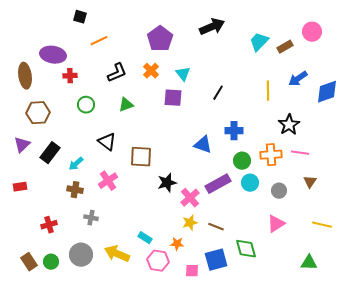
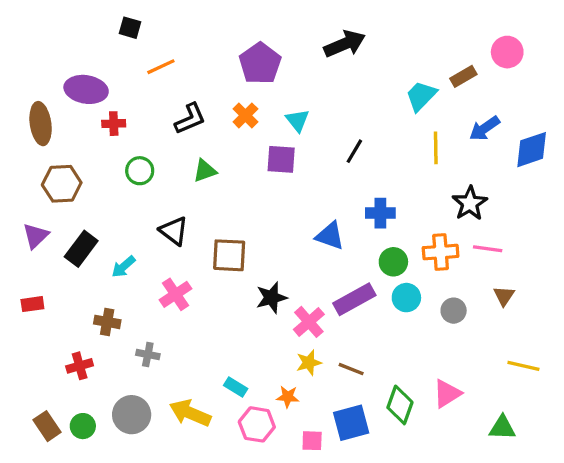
cyan trapezoid: (259, 42) -> (421, 96), moved
brown cross: (75, 190) -> (107, 322), moved
pink triangle: (276, 224) -> (447, 394), moved
green diamond: (246, 249) -> (400, 405), turned 35

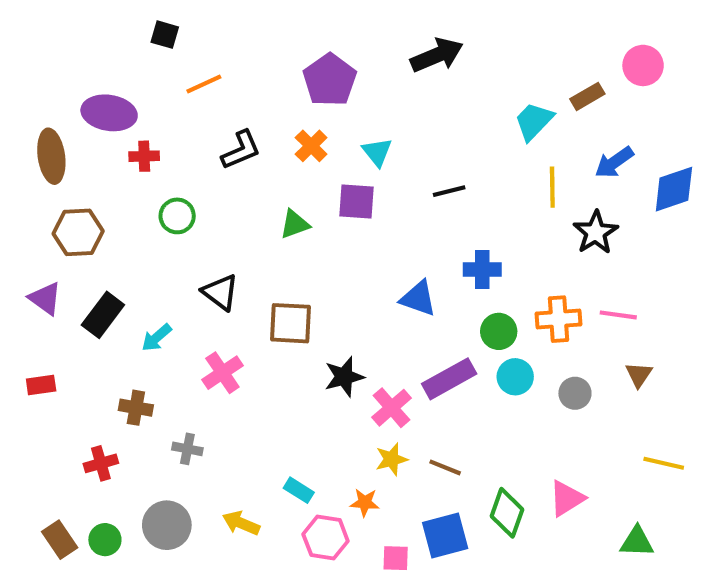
black line: (354, 151) -> (449, 191), turned 45
green triangle: (205, 171) -> (295, 224), moved
black star: (470, 203) -> (596, 232), moved
purple triangle: (36, 236) -> (45, 298), turned -40
yellow arrow: (190, 413) -> (241, 523), size x0.7

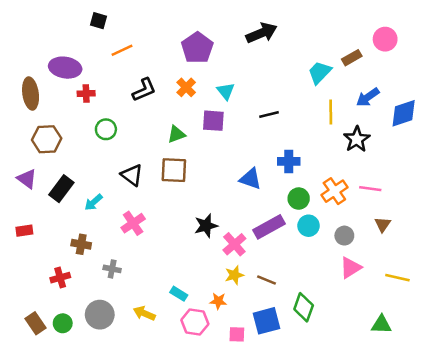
orange cross: (558, 319) -> (334, 191), turned -30
brown square: (291, 323) -> (174, 170), moved
pink triangle: (567, 498) -> (351, 268), moved

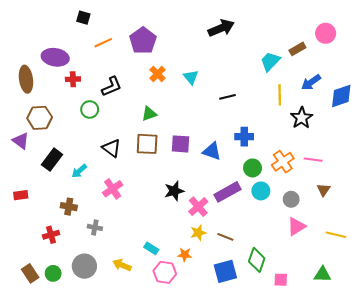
purple pentagon: (197, 48) -> (143, 41), moved
black L-shape: (144, 90) -> (112, 87), moved
purple square: (213, 121) -> (180, 144), moved
purple triangle: (27, 179) -> (21, 141), moved
pink square: (237, 334) -> (281, 280), moved

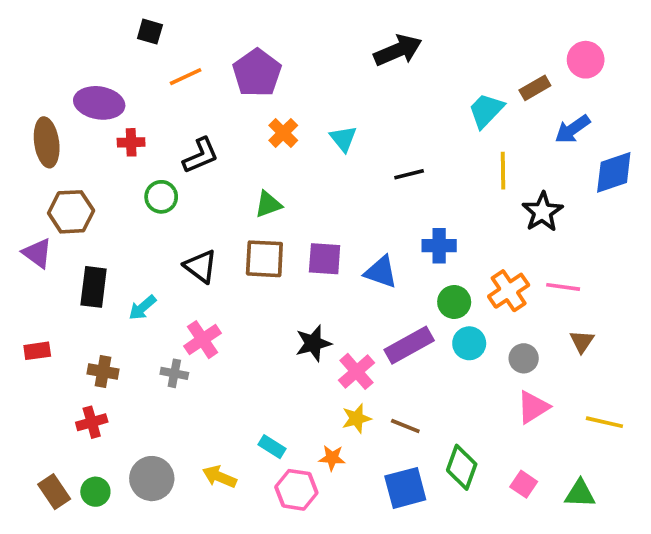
blue arrow: (311, 82) -> (572, 129), moved
black rectangle: (52, 160) -> (94, 287), turned -30
brown cross: (69, 207) -> (103, 371), moved
gray cross: (95, 227) -> (174, 373), moved
pink square: (281, 280) -> (524, 484), moved, turned 32

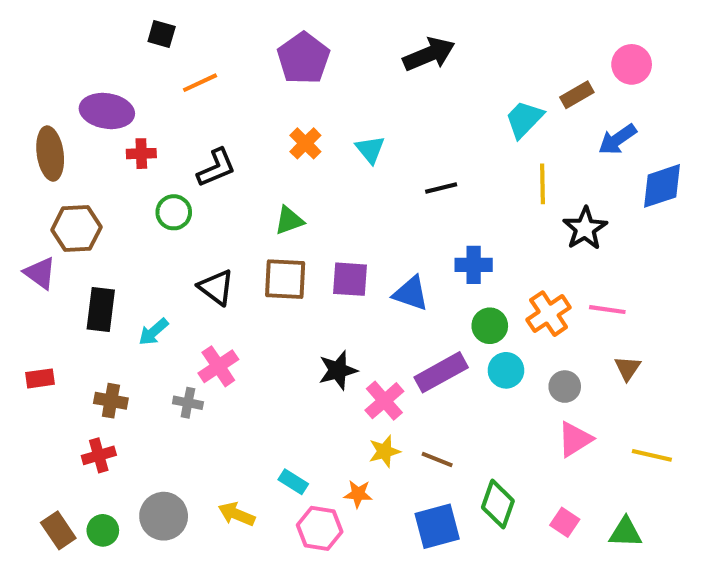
purple pentagon: (257, 73) -> (303, 58), moved

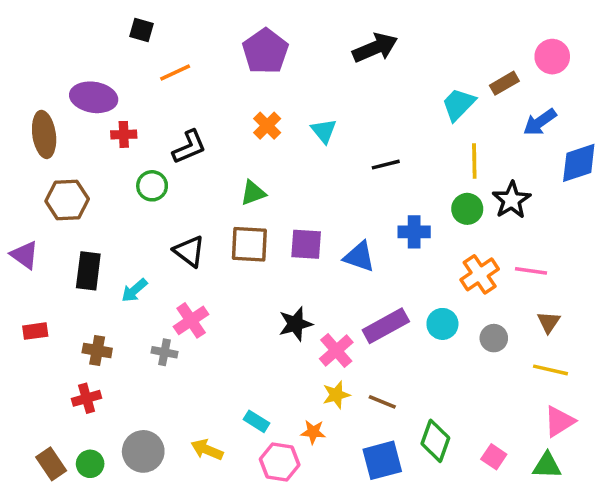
purple triangle: (40, 273) -> (25, 255), moved
green circle: (490, 326) -> (467, 209), moved
pink triangle: (575, 439) -> (559, 421), moved
yellow line: (652, 455) -> (550, 370), moved

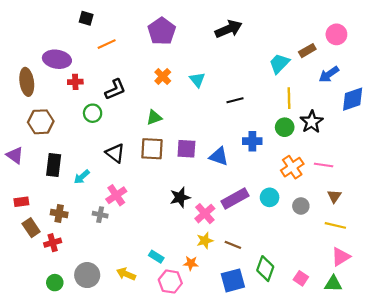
brown rectangle: (51, 464) -> (31, 228), moved

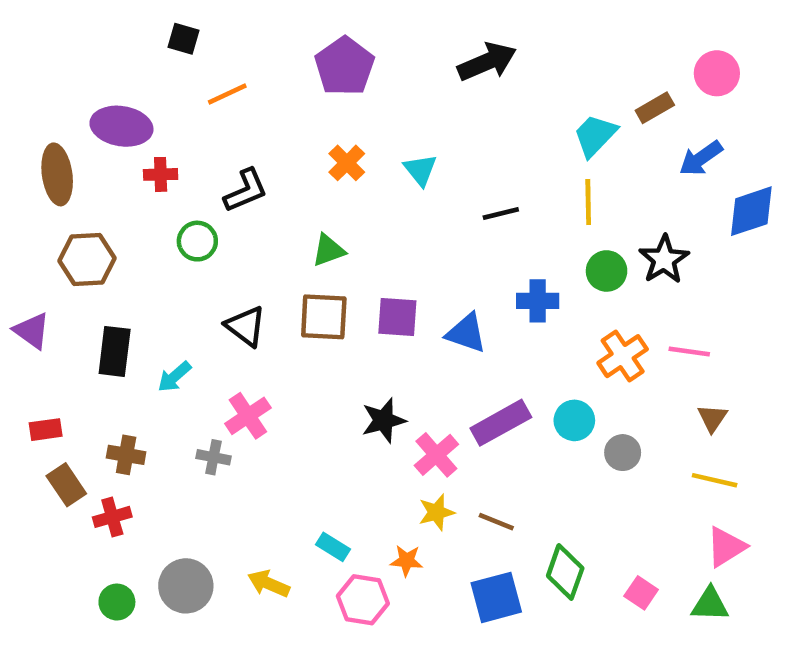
yellow line: (289, 98) -> (588, 202), moved
gray circle: (301, 206) -> (623, 453), moved

